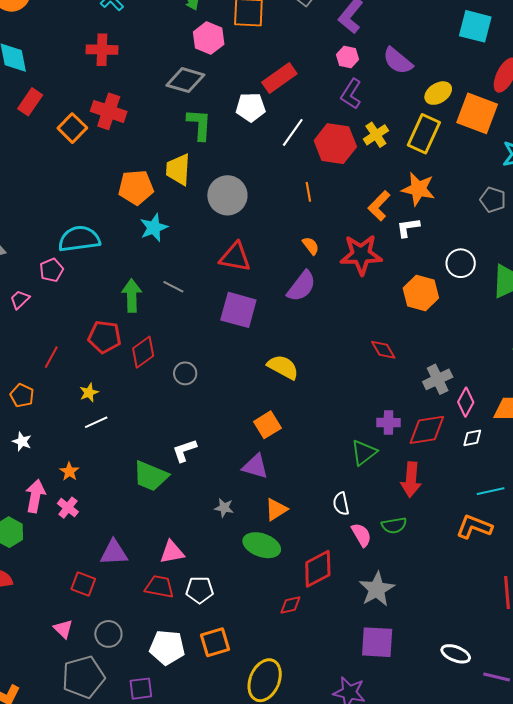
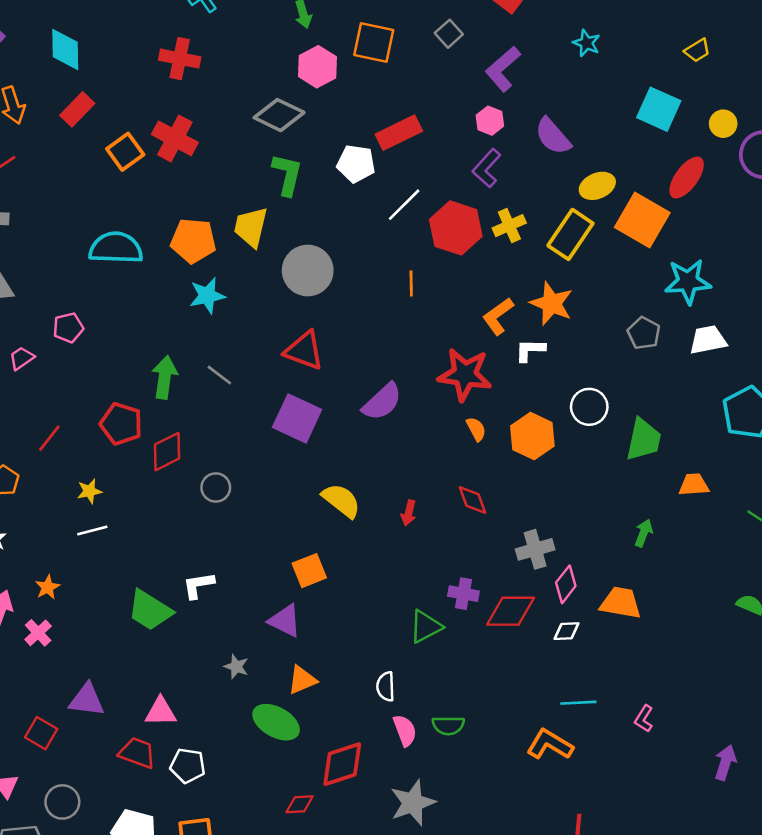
cyan semicircle: (79, 239) -> (116, 248), moved
orange semicircle: (311, 246) -> (476, 429), moved
red arrow: (411, 480) -> (409, 513), moved, size x0.6

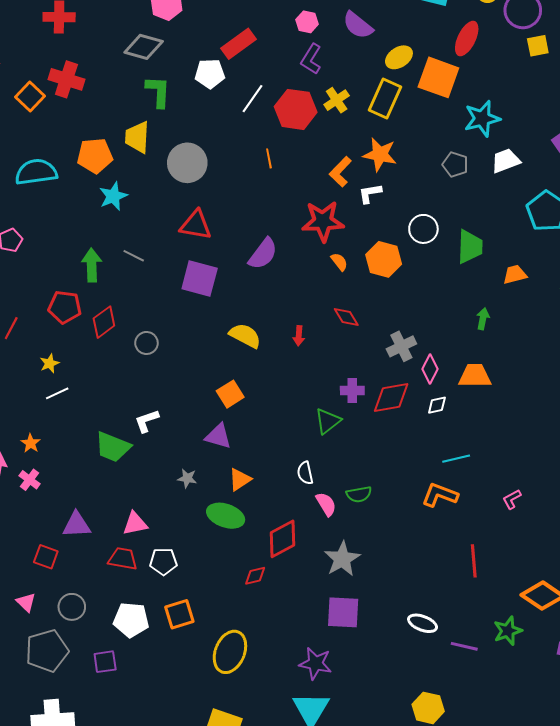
pink L-shape: (644, 719) -> (512, 499), moved, turned 40

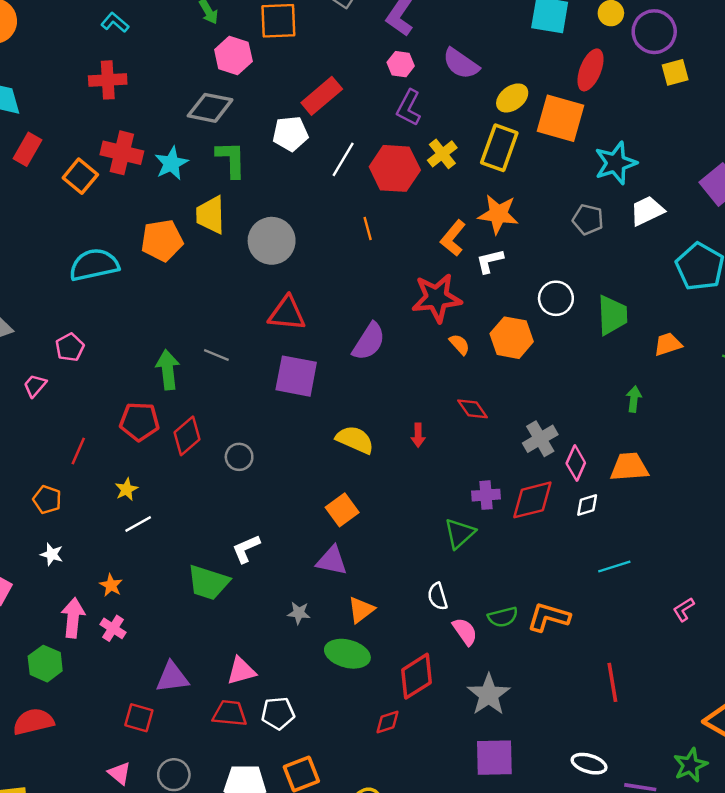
cyan star: (113, 196) -> (171, 163), moved
orange L-shape: (440, 495) -> (549, 617), moved
red line: (474, 561) -> (612, 682), moved

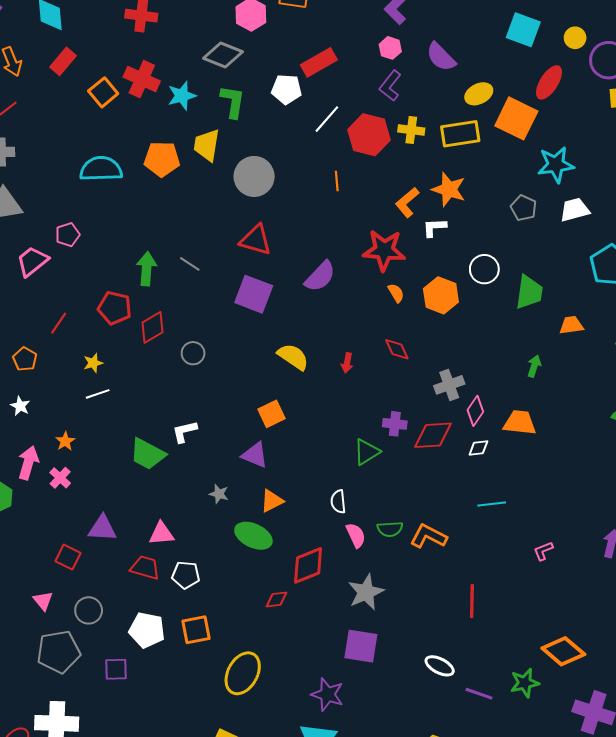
yellow rectangle: (499, 148) -> (460, 134), turned 51
yellow cross: (442, 154) -> (411, 130), turned 35
pink trapezoid: (35, 386) -> (32, 261), size x1.6

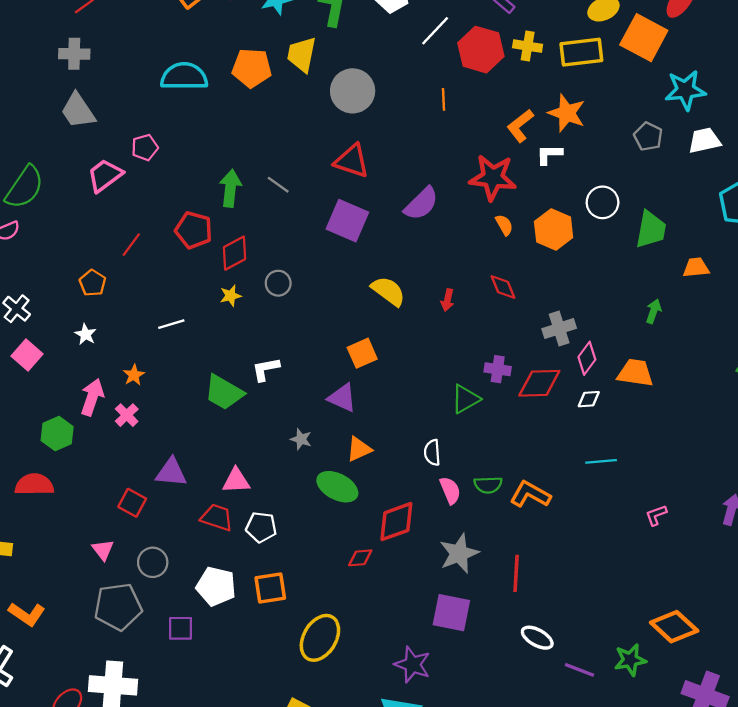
yellow star: (93, 363) -> (231, 296), moved
red line: (472, 601) -> (516, 573), moved

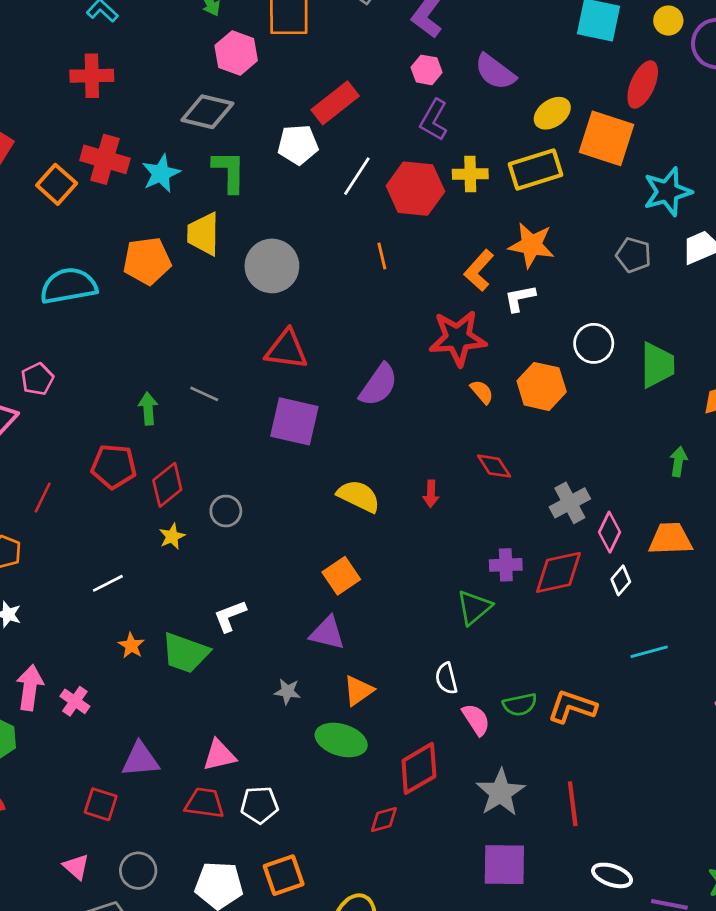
green arrow: (230, 188) -> (148, 409), size x0.7
orange star: (134, 375) -> (131, 645), moved
white diamond: (589, 399) -> (621, 580), turned -35

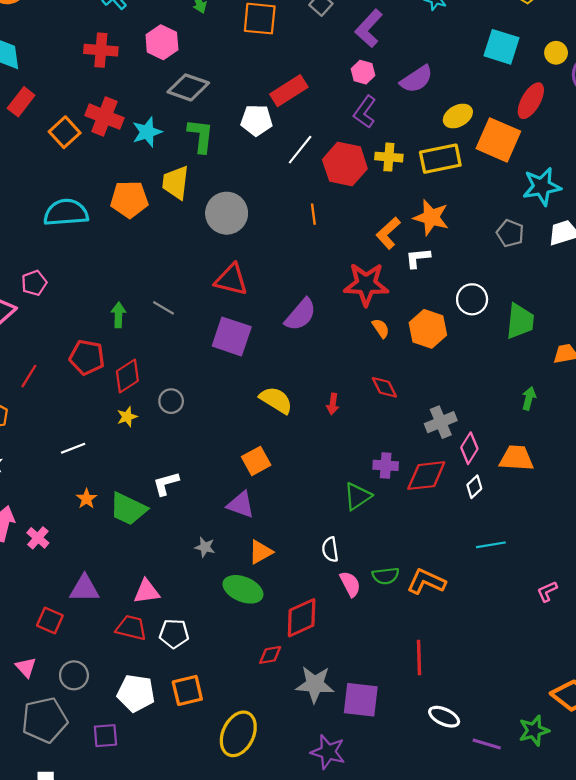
pink hexagon: (236, 53) -> (162, 42), moved
purple semicircle: (495, 72) -> (416, 79), turned -76
gray star: (501, 793) -> (315, 684), moved, turned 30

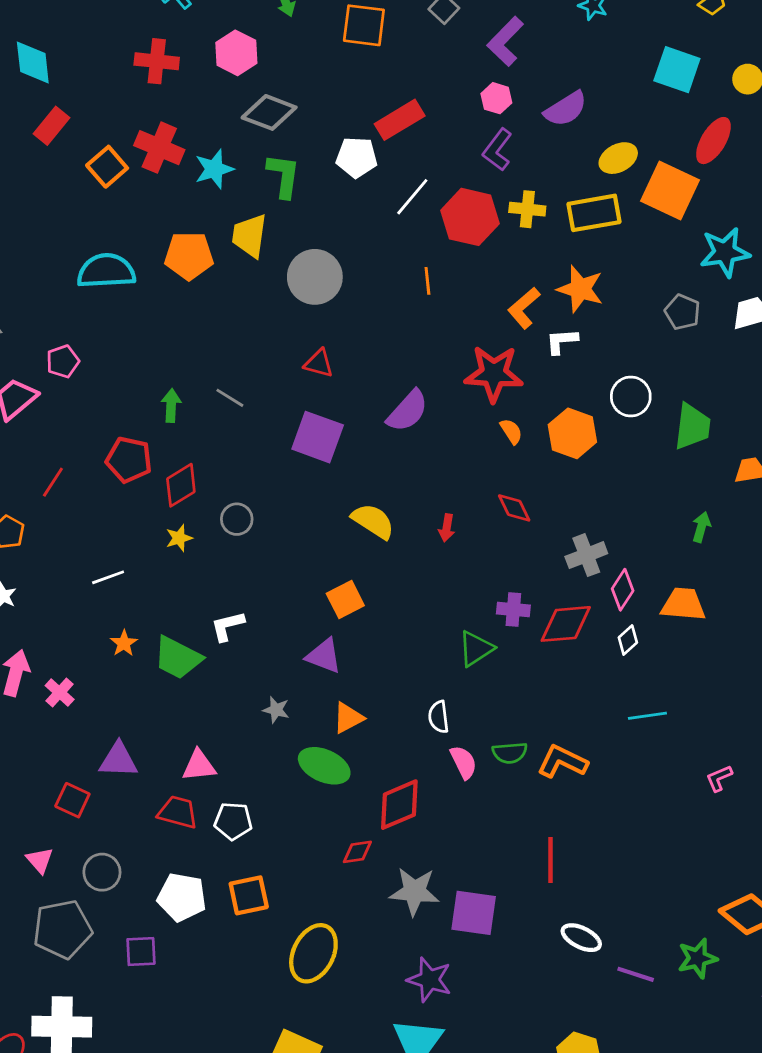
red triangle: (231, 280) -> (319, 363), size x0.7

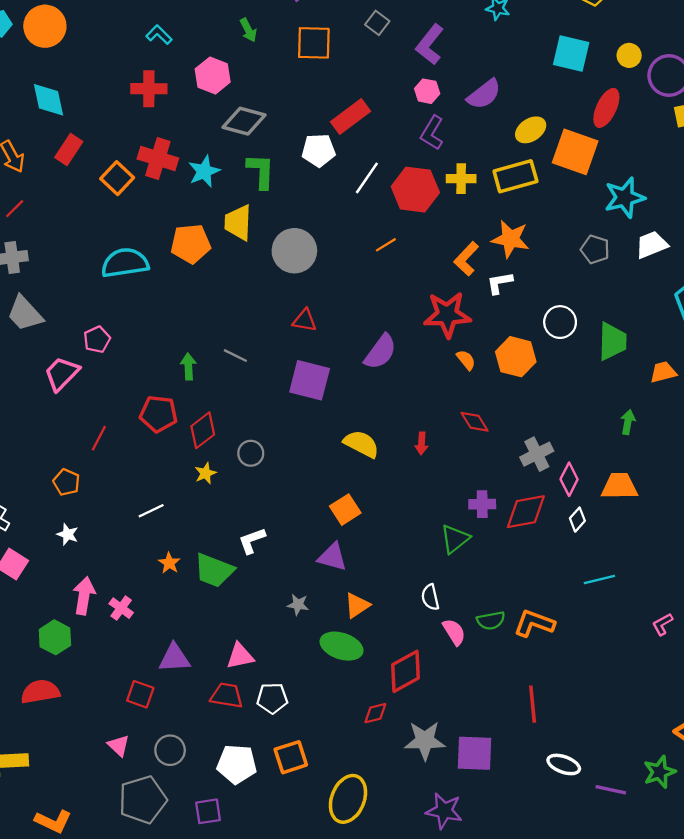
orange line: (427, 281) -> (386, 245), turned 70

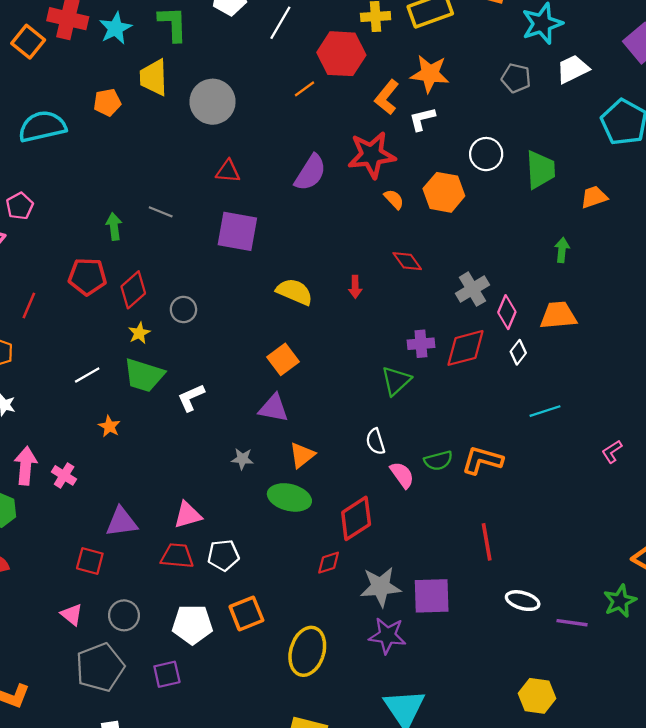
red hexagon: (415, 190) -> (341, 54), moved
orange pentagon: (191, 244) -> (107, 102), size x0.7
purple semicircle: (380, 352) -> (310, 173), moved
green trapezoid: (214, 570) -> (144, 375), moved
purple star: (444, 811) -> (387, 636), moved

